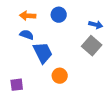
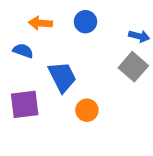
blue semicircle: (27, 35) -> (23, 51), moved
purple square: (17, 85) -> (25, 104), moved, size x1.5

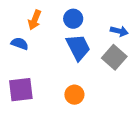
orange arrow: (40, 23) -> (35, 20), turned -72
blue trapezoid: (62, 77) -> (78, 47), moved

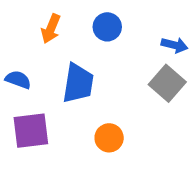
blue semicircle: (20, 44) -> (18, 80), moved
blue trapezoid: (78, 47) -> (78, 83), moved, turned 36

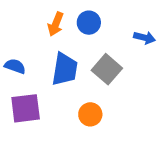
orange arrow: (51, 29) -> (56, 24), moved
gray square: (167, 83) -> (107, 69), moved

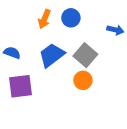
blue trapezoid: (65, 69) -> (52, 55), turned -136
orange circle: (90, 114) -> (83, 80), moved

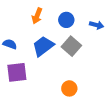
blue circle: (71, 18) -> (66, 20), moved
orange circle: (83, 80) -> (69, 88), moved

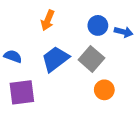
blue circle: (66, 20) -> (98, 25), moved
orange circle: (69, 88) -> (104, 90), moved

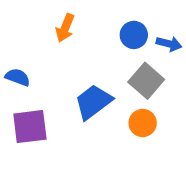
blue trapezoid: (55, 59) -> (93, 102), moved
gray square: (91, 59) -> (146, 81), moved

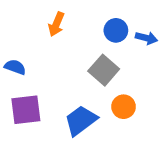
gray square: (146, 81) -> (104, 70), moved
blue trapezoid: (93, 102) -> (81, 120), moved

